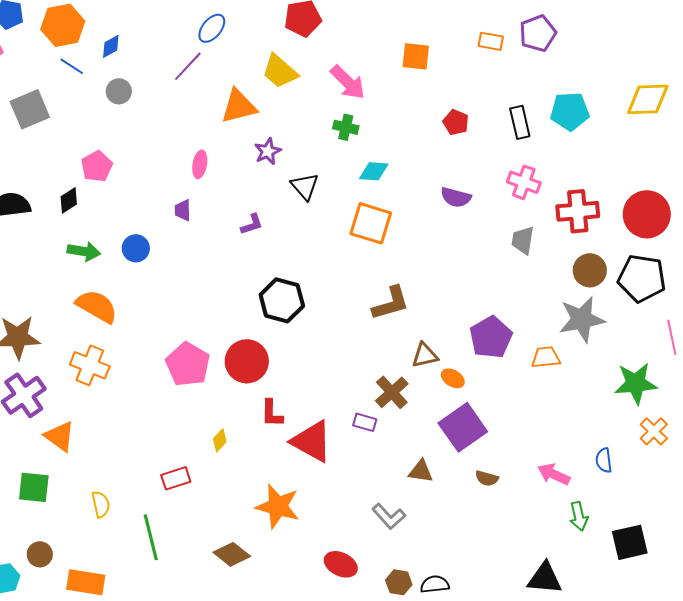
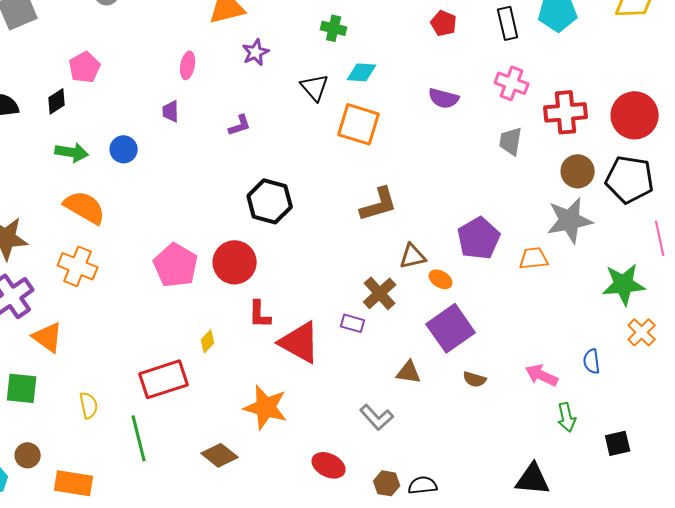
black triangle: (305, 186) -> (315, 87), moved
red rectangle: (176, 478) -> (164, 379), size x1.6
black square: (630, 542) -> (618, 443), size x0.7

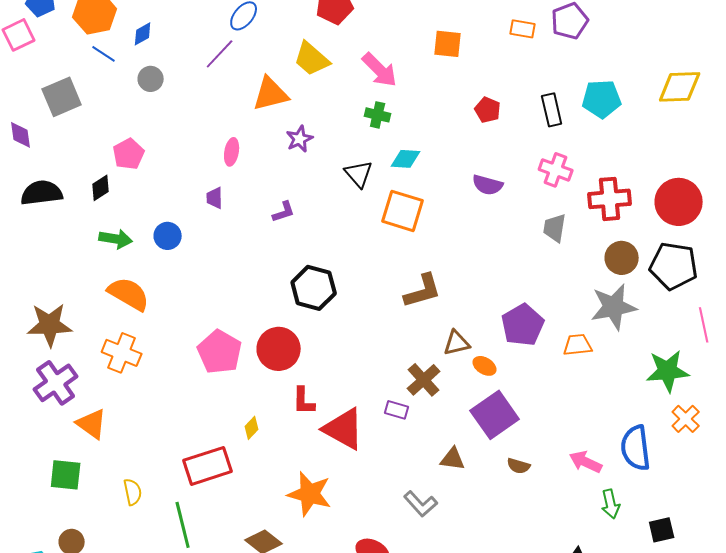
blue semicircle: (592, 361) -> (636, 448), size x1.8

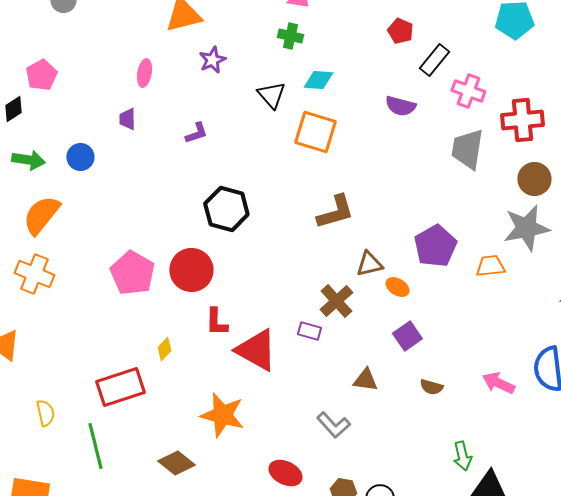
black rectangle: (552, 110) -> (434, 60), moved, turned 52
gray trapezoid: (555, 228) -> (467, 149), size x1.4
orange semicircle: (129, 294) -> (41, 215), turned -81
purple square: (495, 415) -> (407, 336), size x0.6
green arrow: (611, 504) -> (462, 456), moved

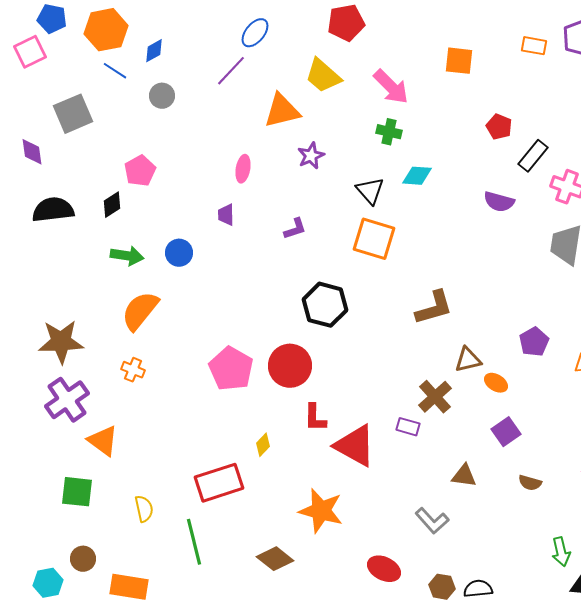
orange square: (315, 132) -> (374, 239), moved
purple pentagon: (435, 246) -> (534, 342), size x0.7
orange cross: (34, 274) -> (133, 370), size x0.6

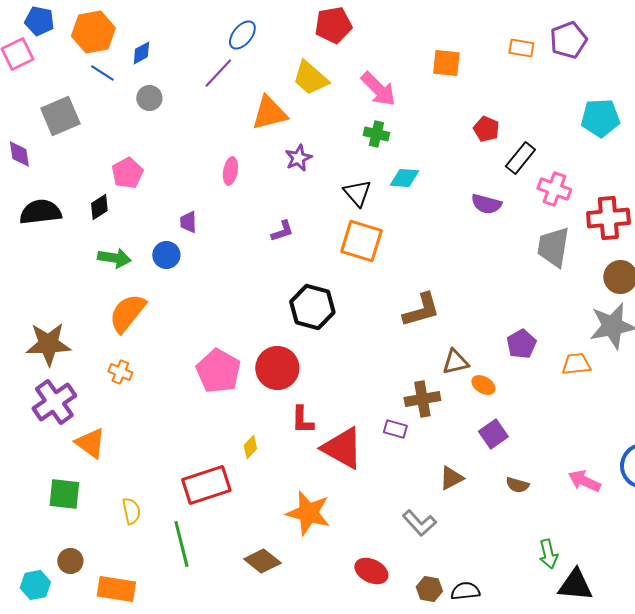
purple trapezoid: (226, 215) -> (188, 222), moved
brown cross: (435, 397) -> (422, 399), turned 32
brown triangle: (464, 476) -> (451, 478), turned -36

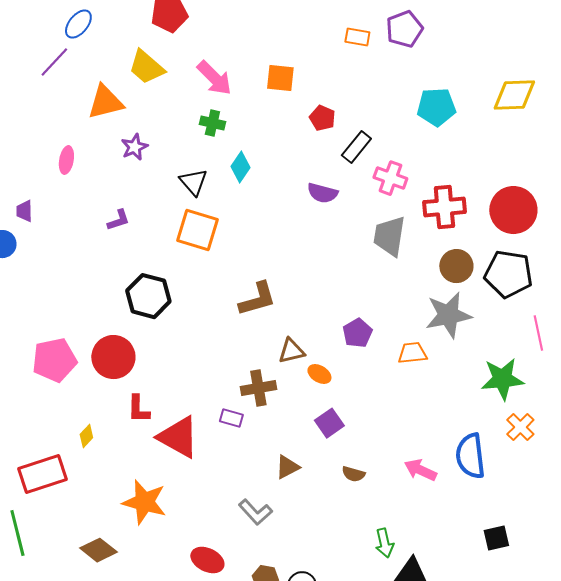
orange square: (446, 63) -> (280, 78), moved
cyan diamond: (404, 178) -> (240, 167), turned -60
pink pentagon: (218, 371) -> (54, 360), turned 30

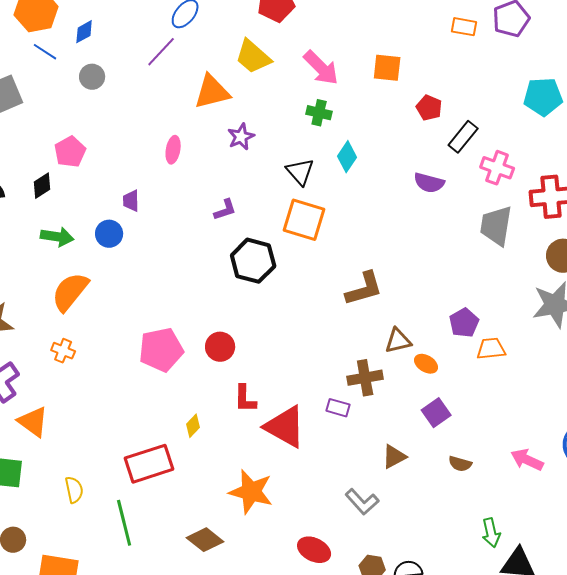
black hexagon: (148, 296) -> (253, 261), moved
orange trapezoid: (412, 353) -> (491, 349), moved
red circle: (113, 357) -> (220, 347), size x0.7

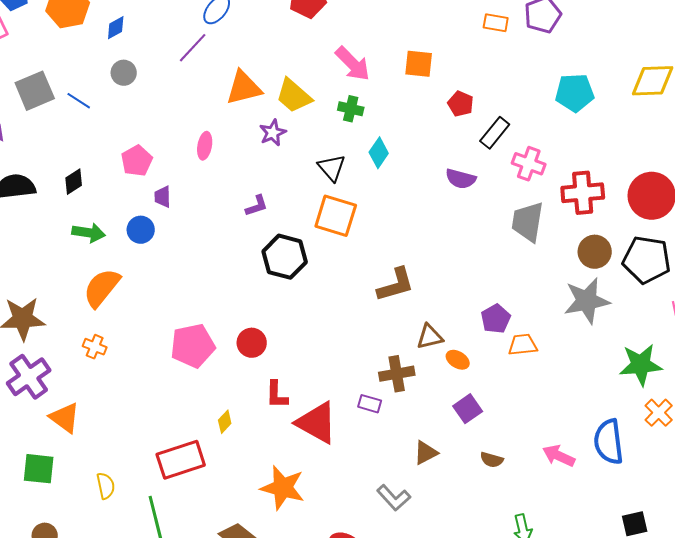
blue line: (45, 52) -> (79, 101), moved
yellow trapezoid: (253, 57) -> (294, 96), moved
pink pentagon: (70, 152) -> (137, 161), moved

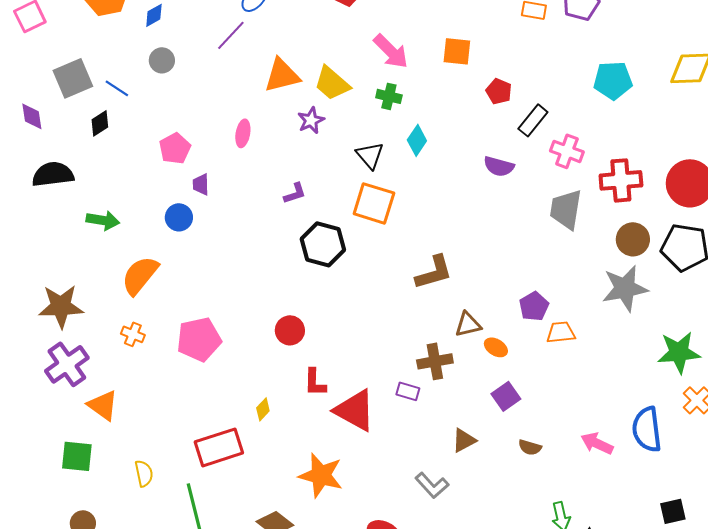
black diamond: (74, 182) -> (100, 123), moved
green arrow: (89, 233) -> (103, 220), moved
pink pentagon: (193, 346) -> (199, 339), moved

